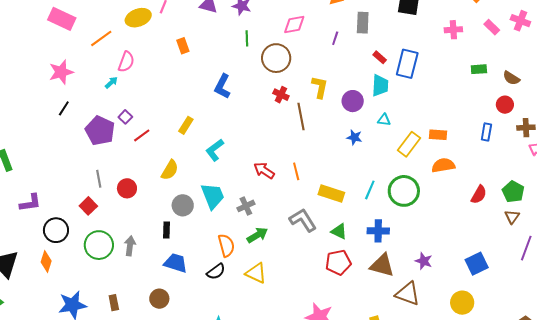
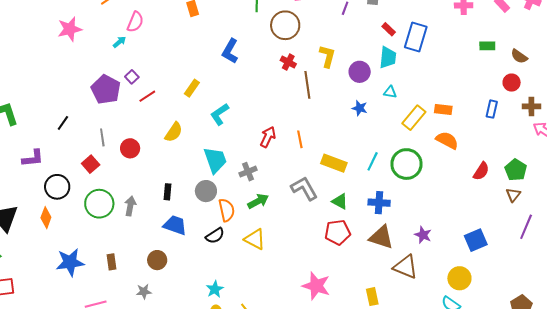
black line: (64, 108) -> (63, 123), moved
orange semicircle: (443, 165) -> (447, 140), turned 35
red arrow: (264, 170) -> (268, 137), turned 80
gray circle: (183, 205) -> (206, 191), moved

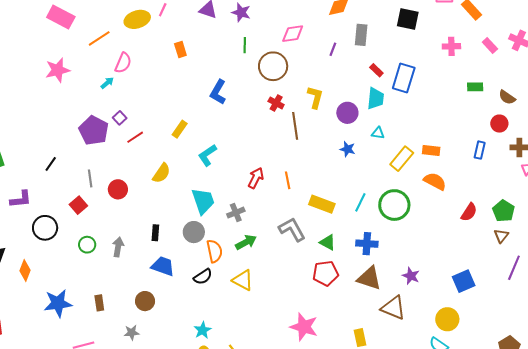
green circle: (99, 204) -> (87, 245), size x0.6
orange diamond: (46, 218) -> (25, 270), moved

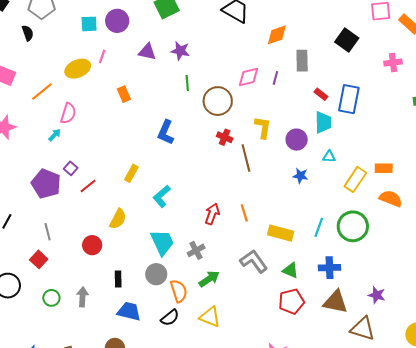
black square: (408, 19) -> (347, 40), turned 30
pink diamond: (293, 34) -> (248, 77), moved
red circle: (118, 189) -> (92, 245), moved

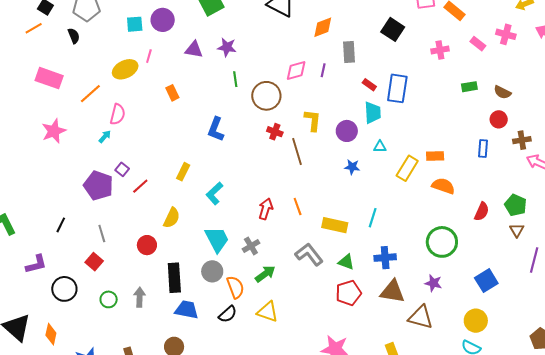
green circle: (353, 226) -> (442, 242), moved
black rectangle: (118, 279) -> (174, 278), size x1.8

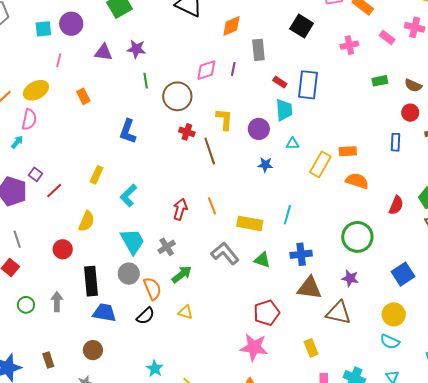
yellow ellipse: (125, 69) -> (36, 90), moved
red pentagon: (348, 293) -> (267, 313), moved
yellow triangle: (268, 312) -> (185, 312), size x0.7

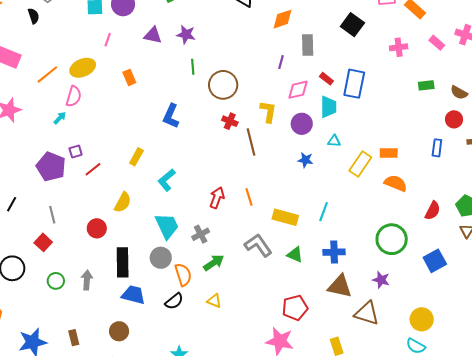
pink diamond: (206, 70) -> (298, 90), moved
purple square: (36, 174) -> (76, 152), turned 32
blue square: (403, 274) -> (435, 261), moved

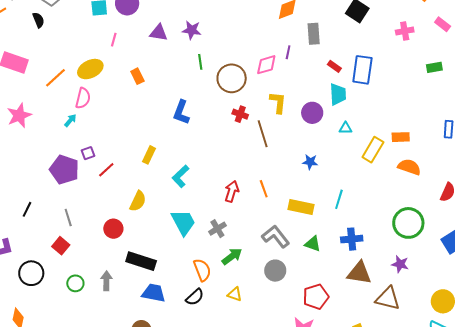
pink diamond: (298, 90) -> (266, 65), moved
blue star: (305, 160) -> (310, 162), moved
gray circle: (161, 258) -> (275, 271), moved
black rectangle: (123, 262) -> (141, 261), turned -68

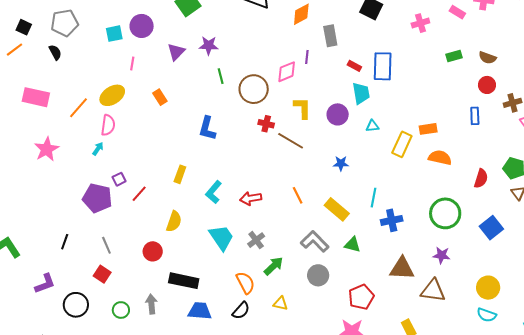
purple triangle: (159, 33) -> (176, 52), turned -48
brown line: (263, 134) -> (291, 141), turned -36
red arrow: (232, 191) -> (251, 198), moved, turned -110
yellow rectangle: (301, 207) -> (337, 209), turned 35
blue cross: (352, 239) -> (392, 220), moved

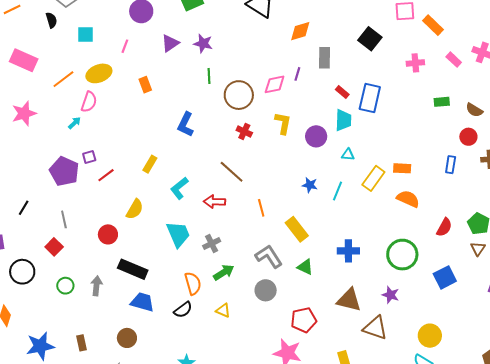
cyan square: (114, 34) -> (86, 34), moved
brown line: (291, 141) -> (232, 172), moved
cyan line: (374, 198) -> (337, 191), moved

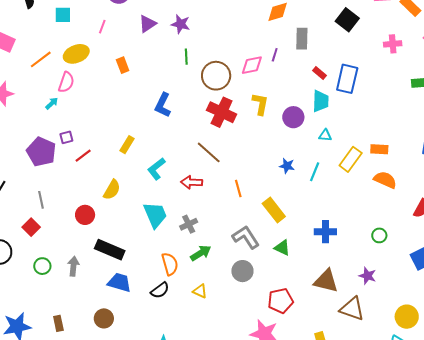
red cross: (244, 131) -> (222, 112), size x1.8
green circle: (402, 255) -> (379, 235), size x0.5

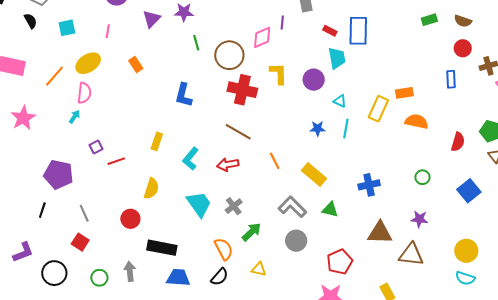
cyan triangle: (325, 135) -> (340, 101), moved, turned 32
purple pentagon: (41, 152) -> (58, 174), moved
red line: (83, 156) -> (116, 161), turned 30

